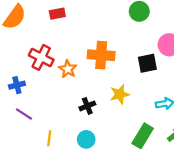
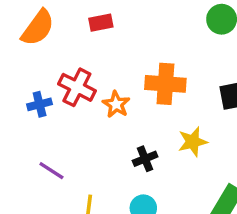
blue cross: (17, 85) -> (40, 104), moved

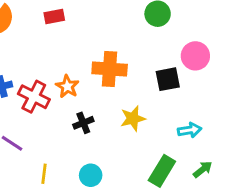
red cross: (77, 87) -> (34, 97), moved
black cross: (145, 159) -> (83, 123), moved

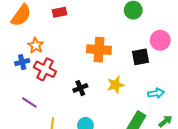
orange star: (67, 86) -> (36, 45), moved

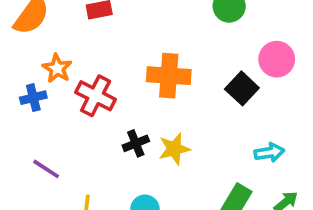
black square: (140, 57) -> (242, 88), turned -36
red cross: (45, 69) -> (96, 96), moved
yellow star: (116, 85) -> (174, 149), moved

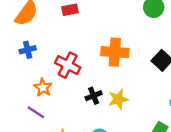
orange star: (57, 68) -> (43, 87), moved
blue cross: (33, 98) -> (28, 50), moved

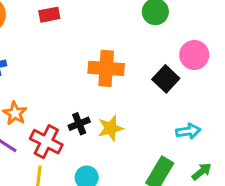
red cross: (68, 65) -> (46, 142), moved

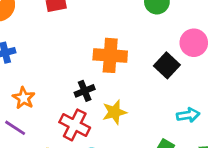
black cross: (79, 124) -> (85, 91), moved
red cross: (46, 142) -> (75, 125), moved

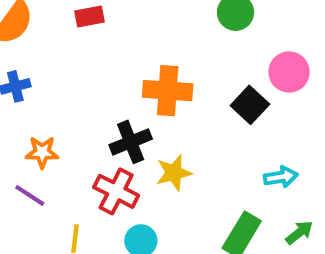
black cross: (85, 91) -> (131, 142), size x1.4
orange star: (24, 98) -> (42, 152), turned -30

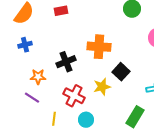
black square: (250, 105) -> (121, 72), moved
black cross: (131, 142) -> (66, 62), moved

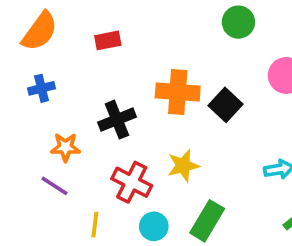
red rectangle: (61, 11) -> (108, 40), moved
black square: (121, 72) -> (226, 105), moved
green rectangle: (135, 117) -> (207, 221), moved

